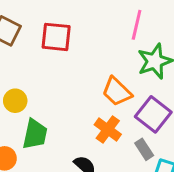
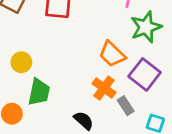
gray rectangle: (144, 149) -> (126, 106), moved

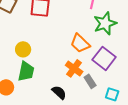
yellow circle: (21, 62) -> (23, 49), moved

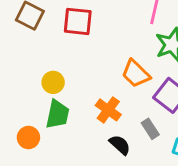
orange cross: (74, 68) -> (108, 110), moved
black semicircle: (59, 92) -> (120, 145), moved

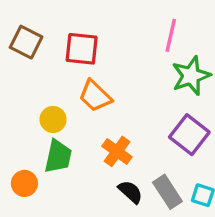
orange trapezoid: (136, 74) -> (95, 96), moved
gray rectangle: (150, 129) -> (167, 192), moved, size x1.4

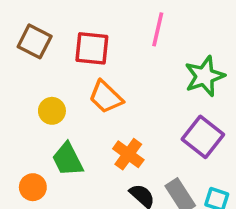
pink line: (171, 35) -> (158, 29), moved
yellow circle: (53, 119) -> (52, 111), moved
green trapezoid: (58, 156) -> (68, 159), turned 141

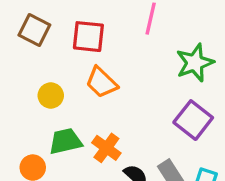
orange cross: (128, 154) -> (106, 148), moved
green trapezoid: (68, 159) -> (65, 141), turned 104

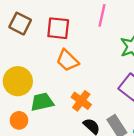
yellow circle: (51, 96) -> (18, 81), moved, size x1.6
orange cross: (106, 148) -> (81, 101), moved

